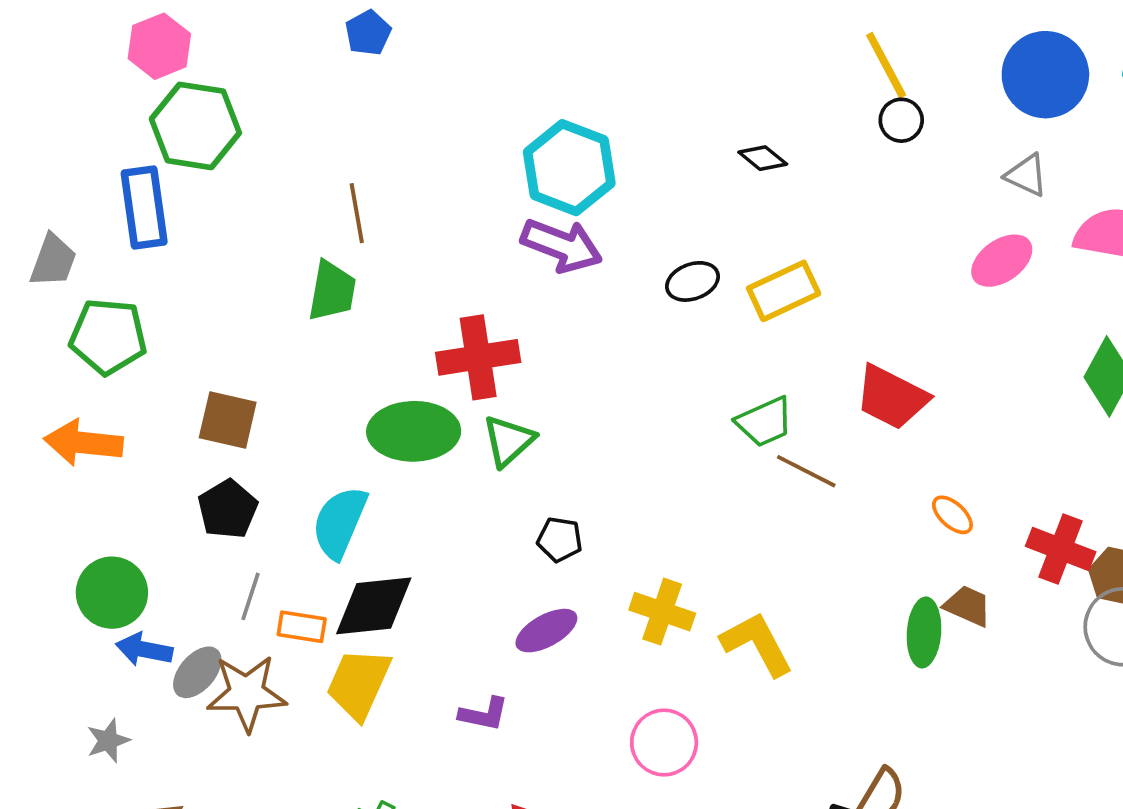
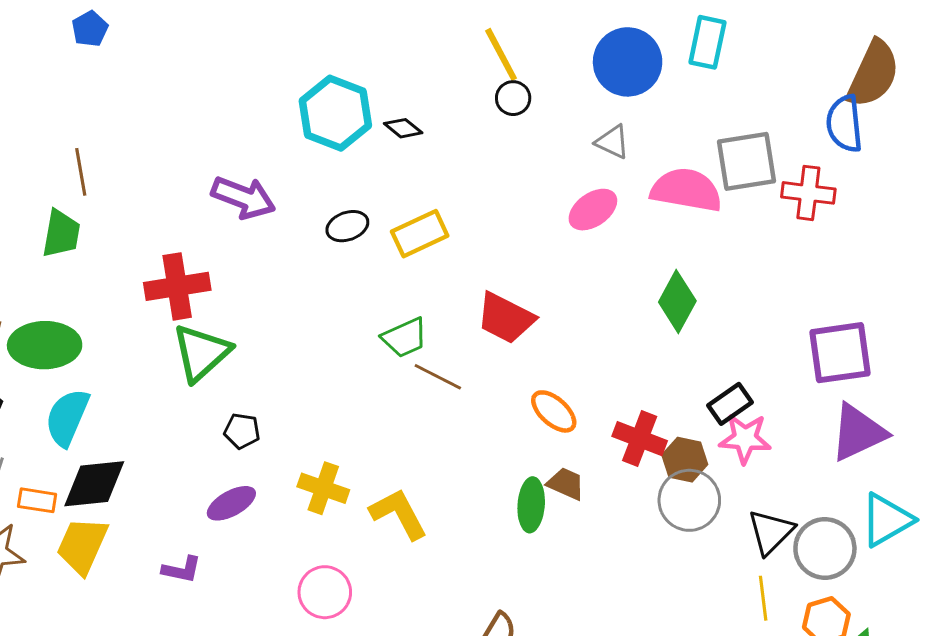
cyan hexagon: (569, 168) -> (335, 113), moved
green ellipse: (414, 431) -> (45, 345), moved
green triangle: (508, 441) -> (201, 353), size x1.4
orange ellipse: (952, 515) -> (554, 411), size x1.4

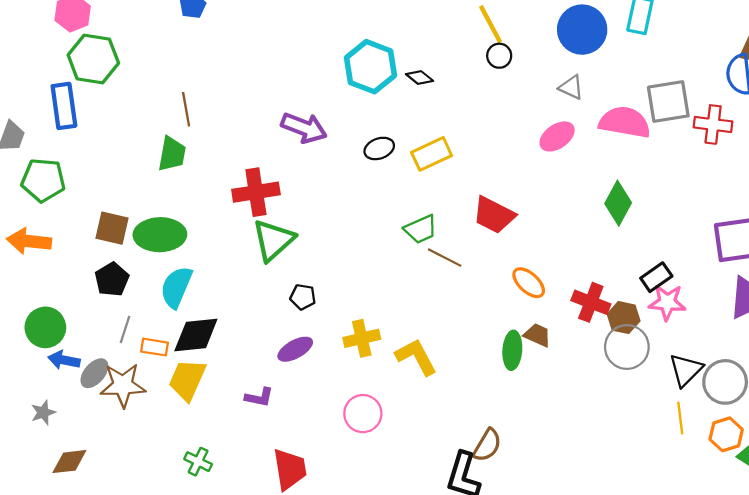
yellow cross: (323, 488) -> (362, 338), turned -32

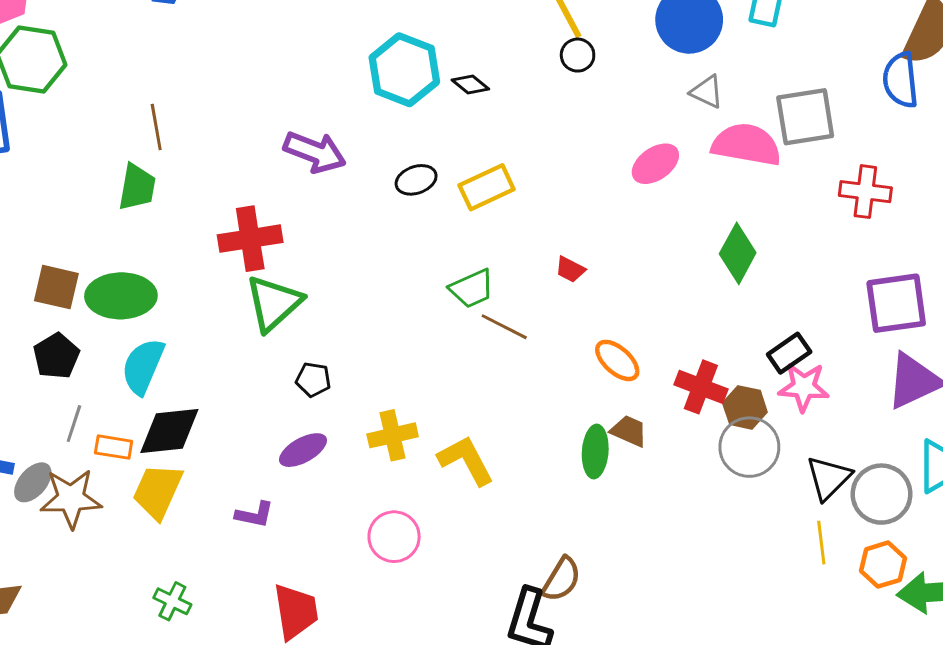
gray triangle: (571, 87) -> (707, 92), moved
red cross: (713, 124) -> (865, 192), moved
red trapezoid: (494, 215) -> (570, 269), size x0.5

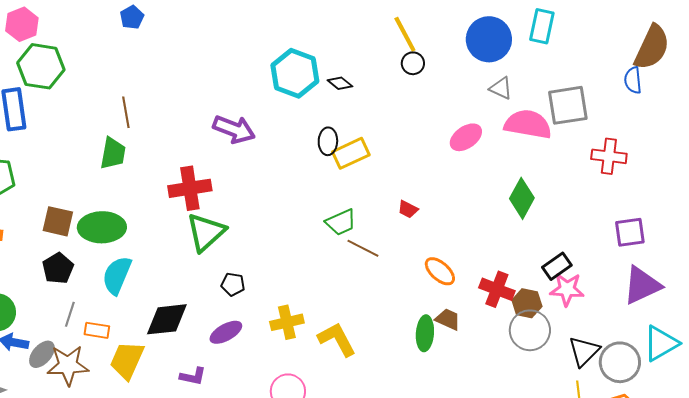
blue semicircle: (901, 80) -> (633, 80), size x0.7
black ellipse: (416, 180) -> (328, 141), moved, turned -68
purple square: (896, 303) -> (630, 232), size x0.7
black diamond: (169, 431) -> (167, 319), moved

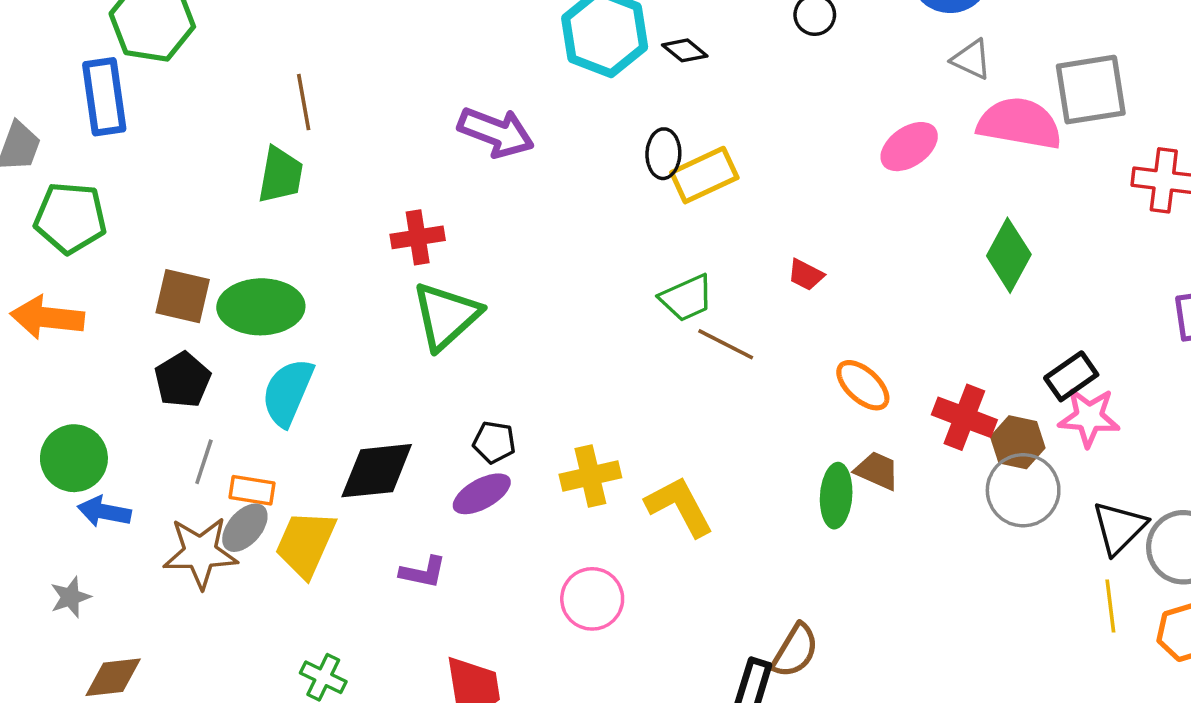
red cross: (190, 188) -> (418, 237), size x0.7
black pentagon: (233, 284) -> (494, 442), moved
gray ellipse: (42, 354) -> (245, 528), moved

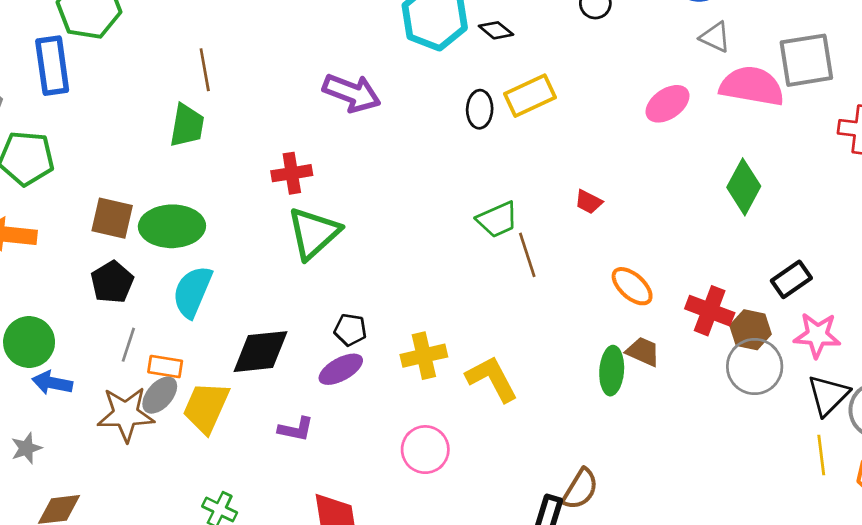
yellow rectangle: (704, 175) -> (530, 96), moved
brown line: (726, 344) -> (527, 255), turned 45
pink star: (1089, 417) -> (817, 335), moved

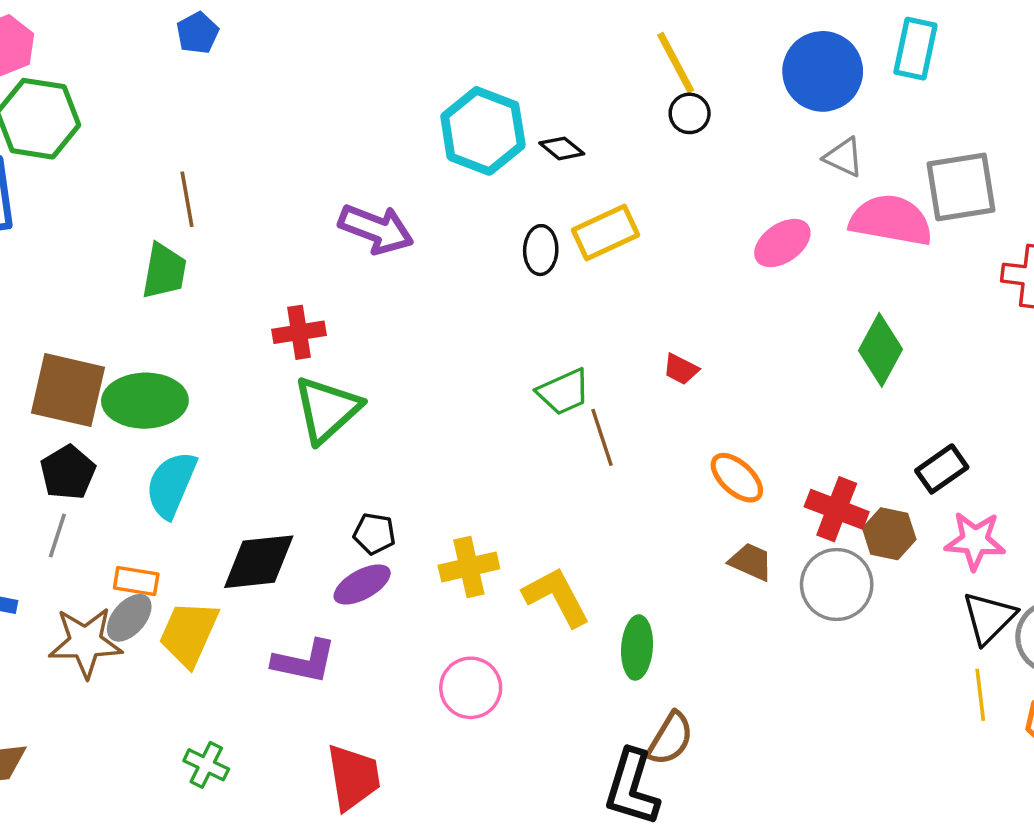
brown square: (112, 218) -> (68, 390), size x1.4
gray line: (128, 345) -> (57, 535), moved
gray circle: (755, 367) -> (837, 584), moved
green ellipse: (612, 371) -> (637, 648), moved
purple L-shape: (296, 429) -> (304, 662), size x1.4

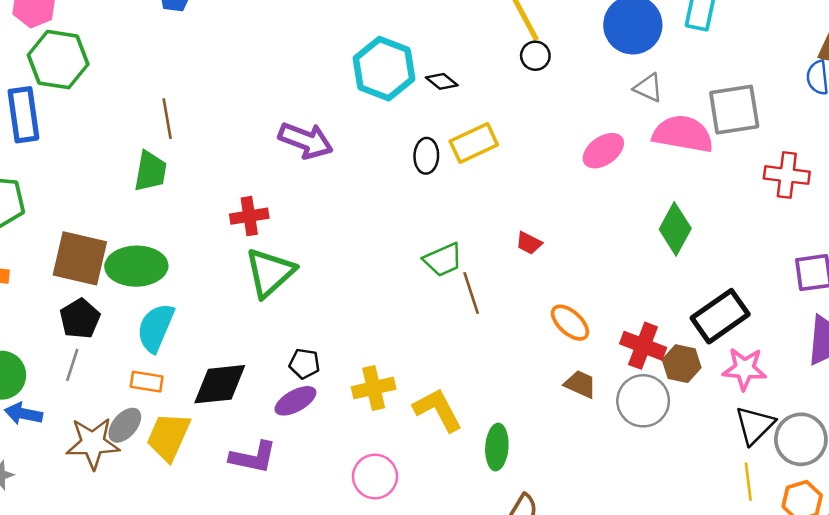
black rectangle: (942, 469) -> (720, 316), size x1.5
orange rectangle: (136, 581) -> (147, 382), moved

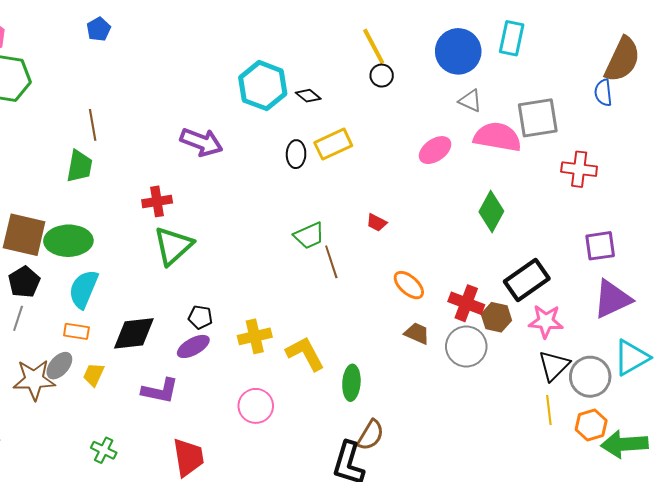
yellow trapezoid: (168, 437) -> (94, 375), size x0.6

